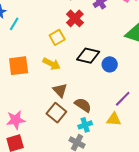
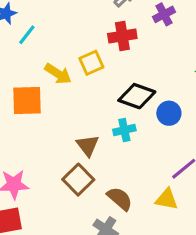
red cross: (75, 18) -> (122, 36), turned 30
yellow arrow: (52, 64) -> (58, 74), moved
brown semicircle: (83, 105) -> (120, 199), moved
cyan cross: (85, 125) -> (124, 130), moved

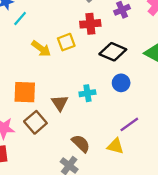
black diamond: (137, 96) -> (113, 52), moved
orange square: (27, 101) -> (25, 92), moved
brown square: (78, 180) -> (35, 122), moved

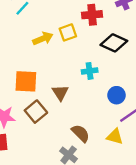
yellow arrow: (41, 49) -> (43, 39), turned -60
blue circle: (121, 83) -> (117, 95), moved
cyan cross: (87, 93) -> (90, 71), moved

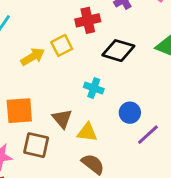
cyan cross: (90, 71) -> (94, 88), turned 35
brown square: (36, 112) -> (36, 145), turned -30
yellow triangle: (115, 136) -> (87, 132), moved

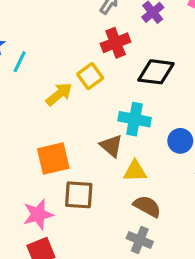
cyan cross: (94, 88) -> (135, 119), size x1.4
brown triangle: (62, 119) -> (111, 146), moved

